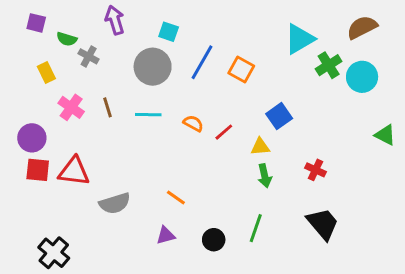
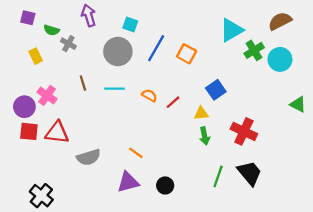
pink cross: (71, 107) -> (47, 95), moved
red cross: (315, 170) -> (244, 131), size x1.6
green line: (256, 228) -> (218, 176), moved
purple triangle: (166, 235) -> (128, 182), size x1.5

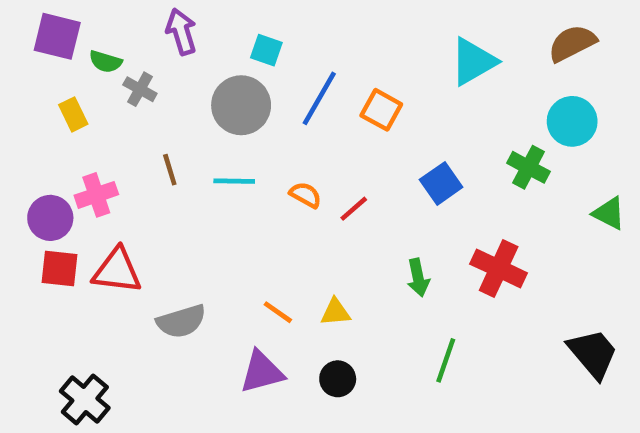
purple square: (28, 18) -> (57, 36), size x1.5
green cross: (254, 50) -> (528, 167), moved, turned -30
pink cross: (47, 95) -> (96, 195), turned 36
yellow triangle: (201, 113) -> (335, 312), moved
black trapezoid: (250, 173) -> (593, 354), moved

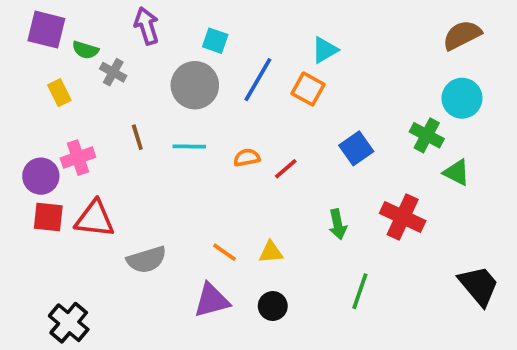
cyan triangle: (473, 62) -> (325, 50), moved, size x0.7
orange semicircle: (305, 195) -> (247, 158), turned -40
green triangle: (609, 213) -> (456, 172), moved

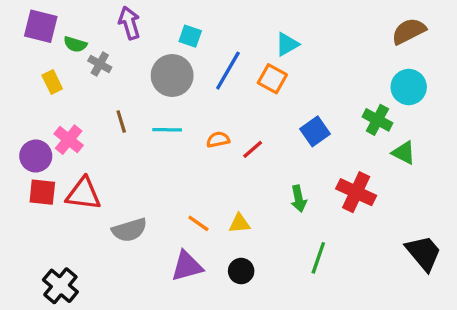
pink cross: (78, 158) -> (69, 140), turned -32

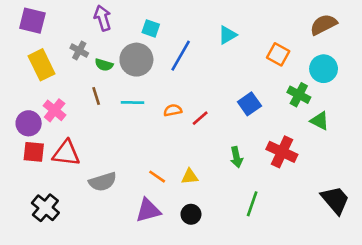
green semicircle: (75, 44) -> (104, 65), moved
orange square: (272, 79) -> (278, 54), moved
yellow rectangle: (52, 82) -> (42, 65), size x1.6
black cross: (60, 286) -> (45, 208), moved

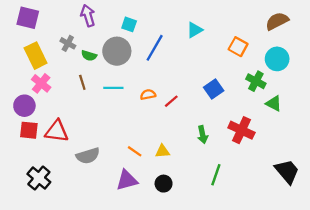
pink cross: (55, 110) -> (41, 83), moved

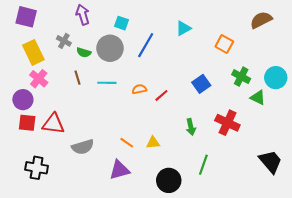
cyan circle: (277, 59) -> (276, 78), moved
black cross: (39, 178) -> (37, 168), turned -30
black circle: (164, 184) -> (169, 180), moved, size x1.5

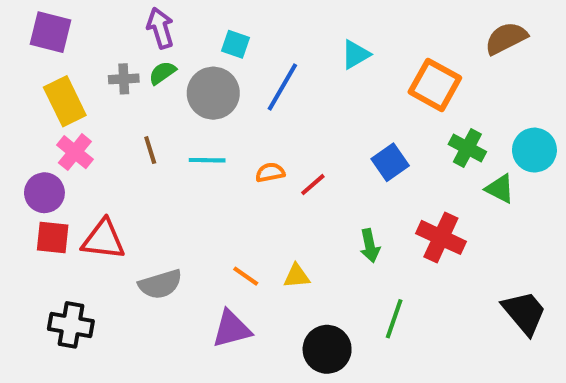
gray cross: (64, 41) -> (124, 79), turned -32
orange square: (224, 44) -> (435, 85), size x1.4
green semicircle: (84, 52) -> (162, 73), moved, turned 128

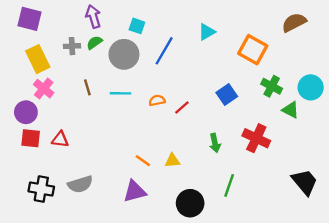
red triangle: (103, 240) -> (60, 139), size x0.7
gray semicircle: (160, 284) -> (80, 184), moved

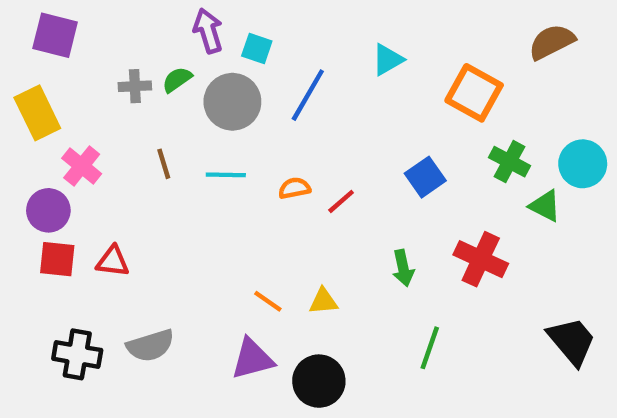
purple arrow: (93, 17) -> (208, 31), moved
yellow rectangle: (38, 59) -> (37, 113), moved
black circle: (190, 203) -> (319, 381), moved

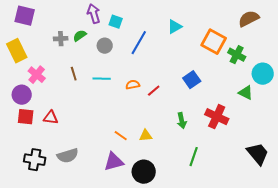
gray circle: (232, 102) -> (105, 46), size x0.6
green cross: (510, 162) -> (237, 55), moved

